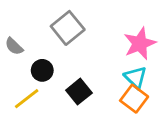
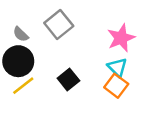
gray semicircle: (14, 46) -> (21, 34), moved
black circle: (42, 70) -> (18, 61), moved, size x1.6

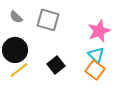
gray square: (59, 24) -> (48, 20), turned -35
gray semicircle: (21, 34) -> (16, 17), moved

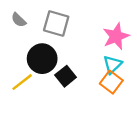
black circle: (15, 50) -> (42, 59), moved
cyan triangle: (96, 55) -> (112, 64), turned 30

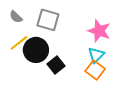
pink star: (116, 36) -> (99, 31), turned -30
yellow line: (22, 82) -> (19, 43), moved

